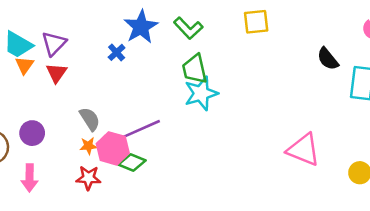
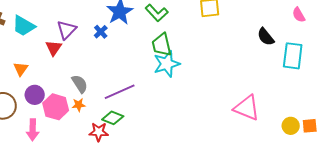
purple triangle: (54, 43) -> (67, 30), moved
orange triangle: (24, 65) -> (21, 69), moved
pink hexagon: (113, 148) -> (56, 107), moved
red star: (88, 178) -> (99, 132), moved

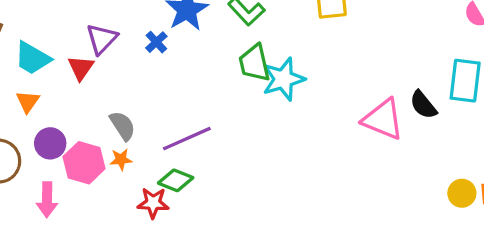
cyan trapezoid: (24, 26) -> (33, 58), moved
black semicircle: (266, 37) -> (423, 105), moved
cyan star: (167, 64) -> (283, 79), moved
pink triangle: (247, 108) -> (383, 119), moved

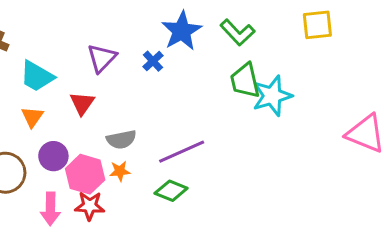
red triangle: (81, 68) -> (82, 103), moved
gray semicircle: (123, 126) -> (121, 140), turned 112
red star: (153, 203) -> (90, 206), moved

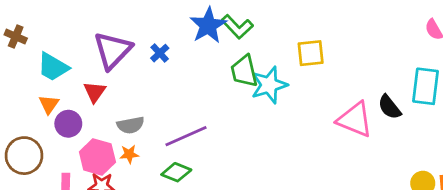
yellow square: (317, 25) -> (311, 53), moved
blue star: (182, 31) -> (208, 25), moved
purple triangle: (102, 58) -> (113, 50), size x1.4
purple circle: (53, 156) -> (68, 124), moved

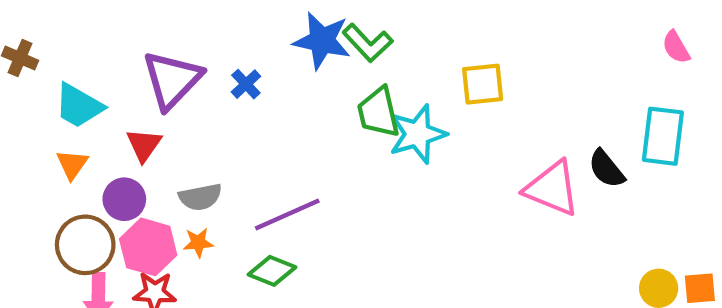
blue star: (208, 25) -> (322, 41), turned -30
purple circle: (68, 124) -> (124, 199), moved
brown circle: (24, 156) -> (85, 245), moved

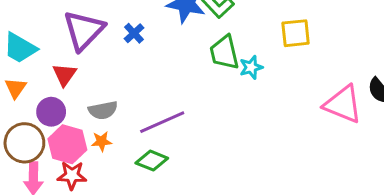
cyan star: (418, 134) -> (251, 67), size x0.6

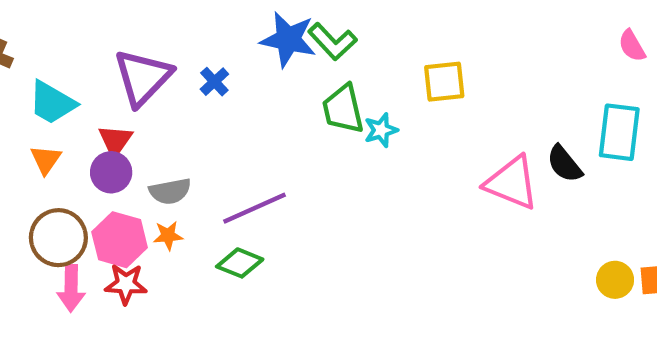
purple circle: (51, 112) -> (111, 172), moved

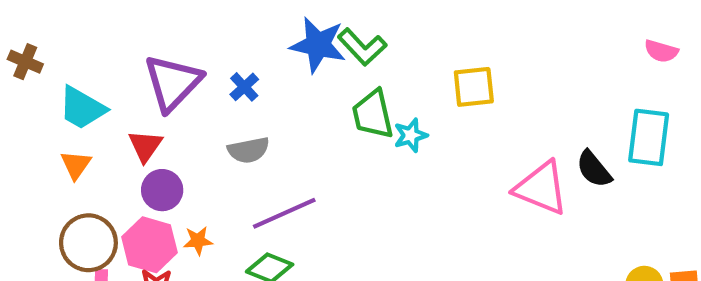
pink semicircle: (632, 46) -> (661, 51), turned -44
purple circle: (111, 172) -> (162, 190), moved
gray semicircle: (170, 191) -> (248, 150), moved

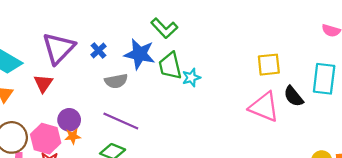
blue star: (318, 45) -> (140, 54), moved
yellow square: (474, 87) -> (269, 65), moved
gray semicircle: (248, 150) -> (116, 81), moved
purple circle: (162, 190) -> (69, 120), moved
purple line: (284, 213) -> (121, 121), turned 48

